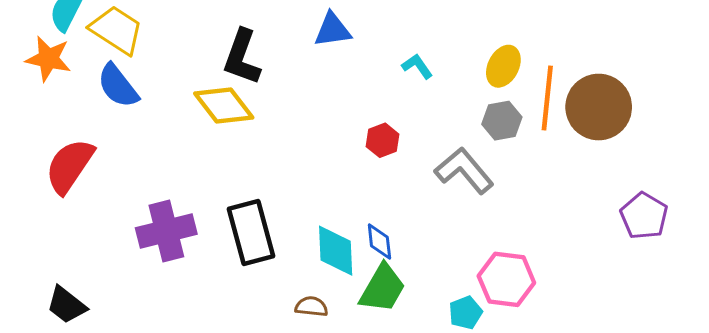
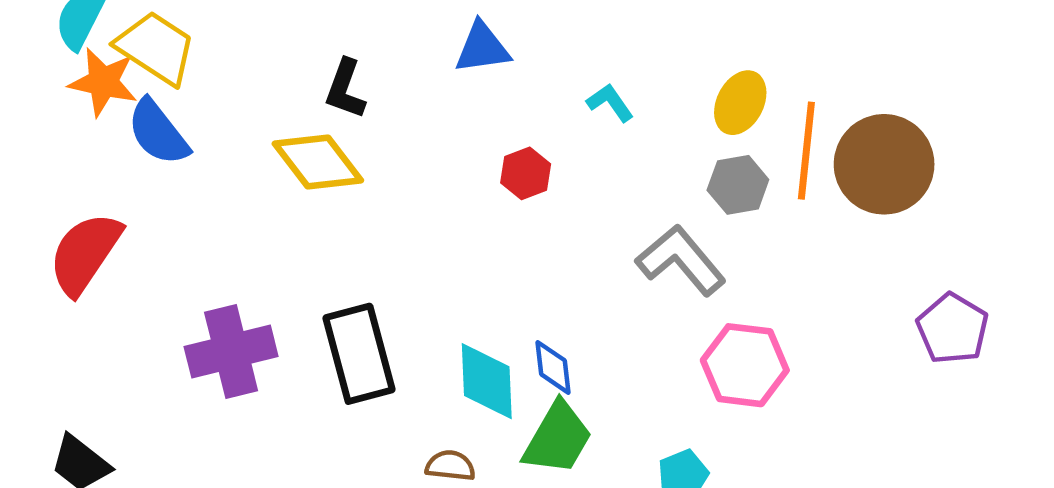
black L-shape: (242, 57) -> (345, 89), size x0.7
orange star: (48, 59) -> (103, 82), moved
red hexagon: (382, 140) -> (526, 173), moved
pink hexagon: (506, 279) -> (745, 365), moved

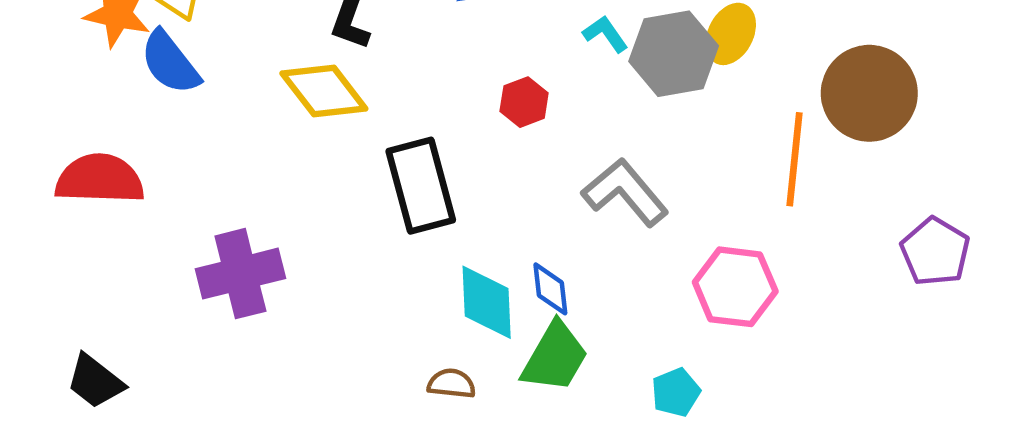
orange line: (806, 151) -> (795, 159), moved
gray hexagon: (738, 185) -> (674, 54), moved, size x1.5
red semicircle: (85, 253) -> (100, 179), turned 58
gray L-shape: (681, 260) -> (625, 192), moved
black rectangle: (359, 354) -> (421, 186), moved

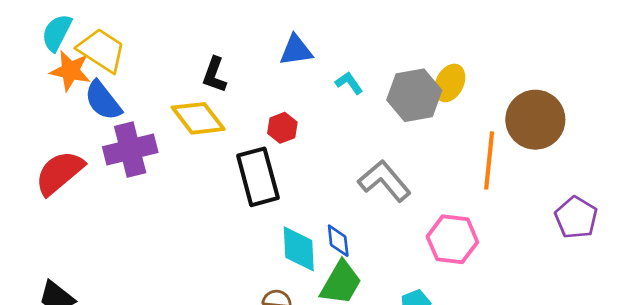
cyan L-shape: (605, 34) -> (349, 83), moved
red hexagon: (524, 102) -> (282, 128), moved
red semicircle: (100, 179) -> (59, 173), turned -42
purple cross: (240, 274) -> (130, 150), moved

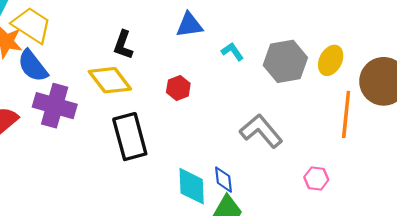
yellow ellipse: (450, 83) -> (331, 60), moved
purple cross: (130, 150) -> (55, 106), turned 30
black rectangle: (258, 177) -> (130, 137), moved
pink hexagon: (452, 239) -> (316, 178), size x0.6

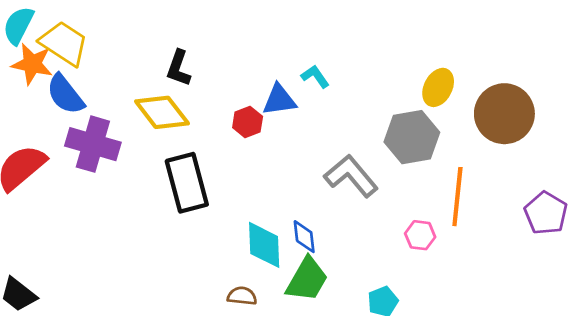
blue triangle: (189, 25) -> (279, 100), moved
gray hexagon: (285, 61) -> (412, 137), moved
orange line: (346, 114) -> (457, 197), moved

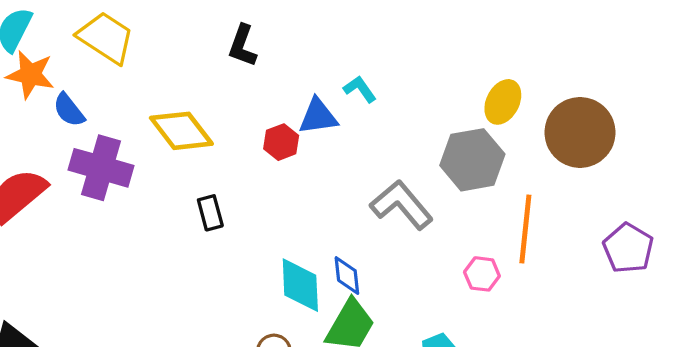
yellow trapezoid: (64, 43) -> (106, 38), moved
black L-shape: (179, 68) -> (242, 46), moved
blue semicircle: (65, 94) -> (69, 110), size x0.7
black rectangle: (187, 183) -> (210, 213), size x0.5

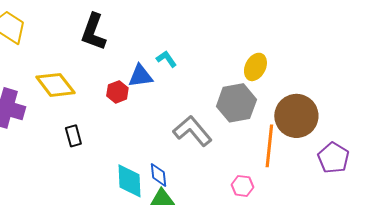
black L-shape: (242, 46) -> (93, 32), size x1.4
brown circle: (580, 132) -> (296, 116), moved
pink hexagon: (482, 274) -> (242, 186), moved

